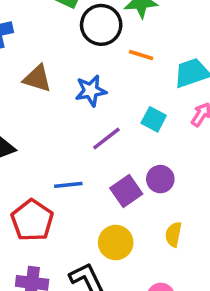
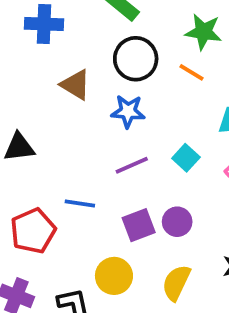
black circle: (101, 25) -> (136, 59), moved
orange line: (141, 55) -> (191, 72), moved
yellow semicircle: (173, 234) -> (176, 283), size x1.4

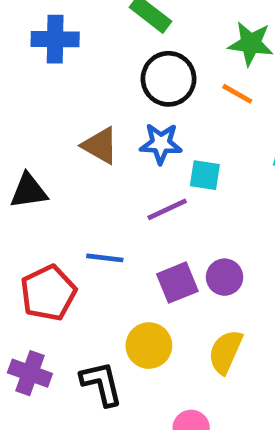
brown triangle: (76, 85) -> (100, 146), moved
cyan square: (186, 158) -> (205, 175), moved, turned -32

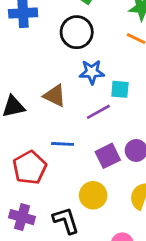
black circle: (169, 79) -> (77, 32), moved
brown triangle: (100, 146) -> (55, 96), moved

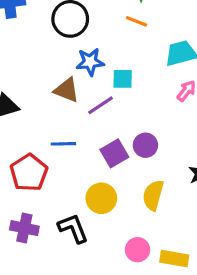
brown triangle: (55, 96) -> (67, 90), moved

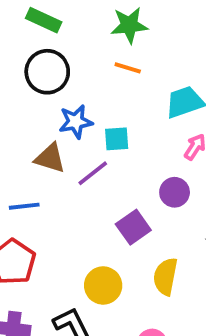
blue line: (63, 144) -> (24, 206), moved
purple circle: (145, 145) -> (175, 192), moved
purple square: (114, 153) -> (133, 227), moved

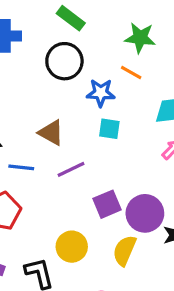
blue star: (76, 122) -> (101, 93), moved
purple line: (93, 173) -> (71, 169), moved
purple circle: (175, 192) -> (145, 213), moved, size x1.5

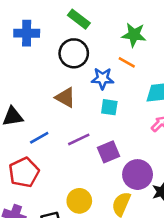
brown triangle: (51, 133) -> (65, 97), moved
blue line: (21, 167) -> (39, 138), turned -36
purple square: (107, 204) -> (109, 152), moved

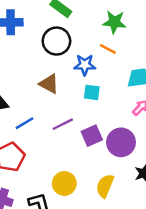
purple circle: (138, 175) -> (121, 142), moved

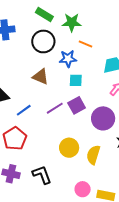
green star: (114, 22) -> (72, 22), moved
purple square: (92, 136) -> (77, 105), moved
yellow circle: (64, 183) -> (69, 148), moved

